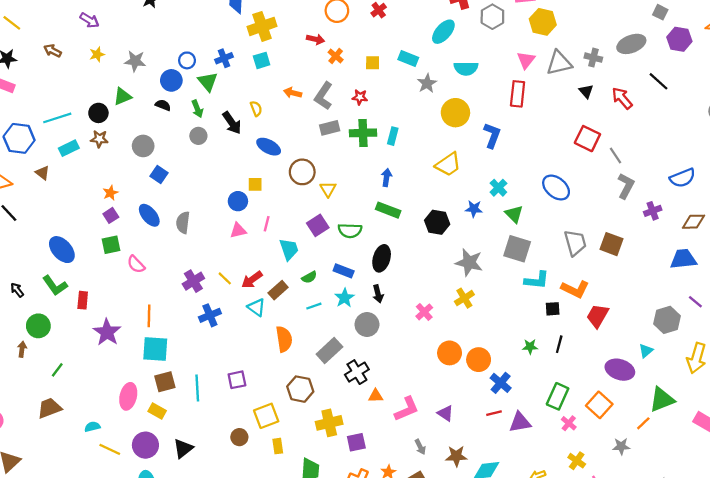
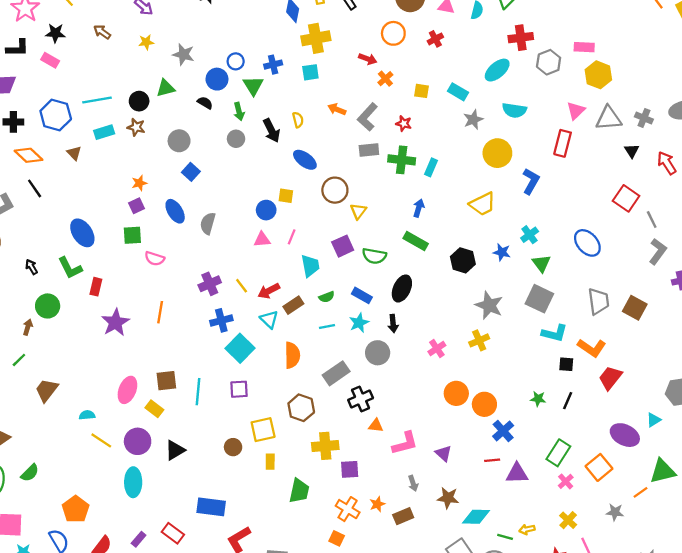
pink semicircle: (136, 264) -> (155, 259), turned -36
cyan square: (155, 349) -> (240, 348), moved, turned 32
green line: (57, 370) -> (19, 360), moved
brown trapezoid: (49, 408) -> (47, 390), turned -40

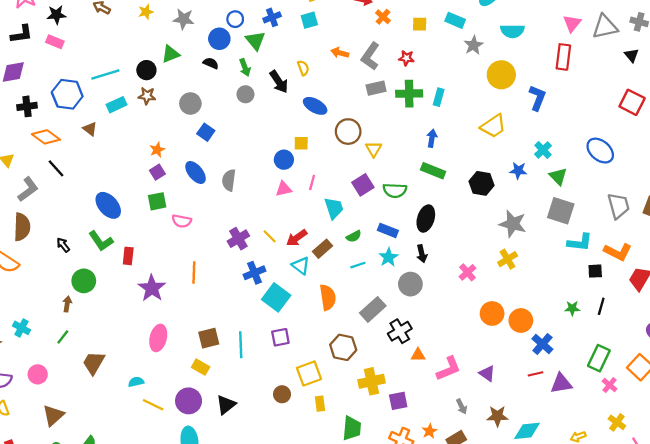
pink ellipse: (127, 390) -> (158, 338), moved

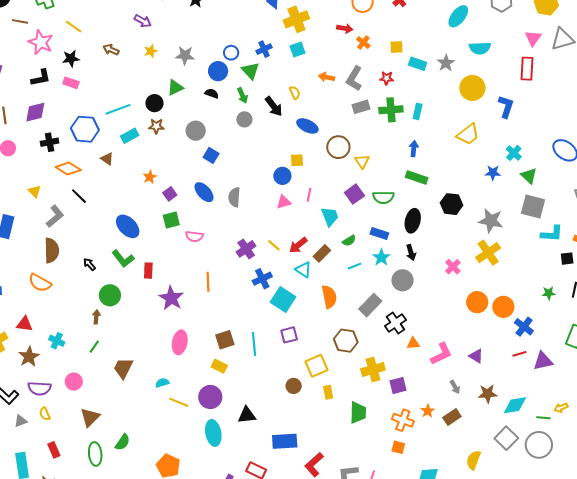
cyan rectangle: (455, 20) -> (418, 64), moved
orange star: (157, 150) -> (150, 177), moved
black hexagon: (482, 183) -> (451, 204), moved
yellow cross: (508, 259) -> (488, 253), size x1.4
black triangle: (226, 405) -> (247, 415), moved, turned 36

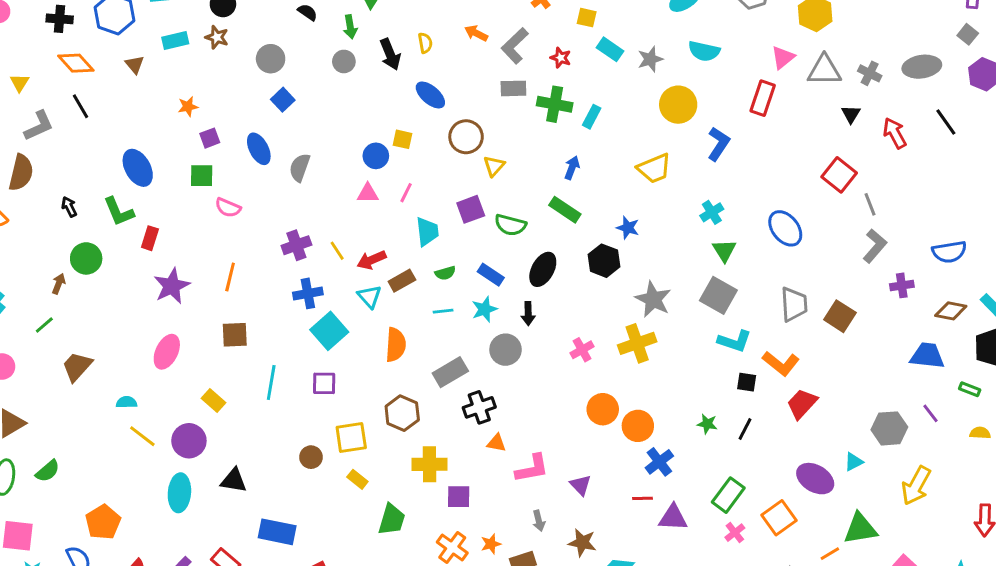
blue star: (493, 173) -> (628, 228), moved
brown square: (225, 340) -> (235, 335), moved
yellow rectangle: (328, 392) -> (357, 479), turned -56

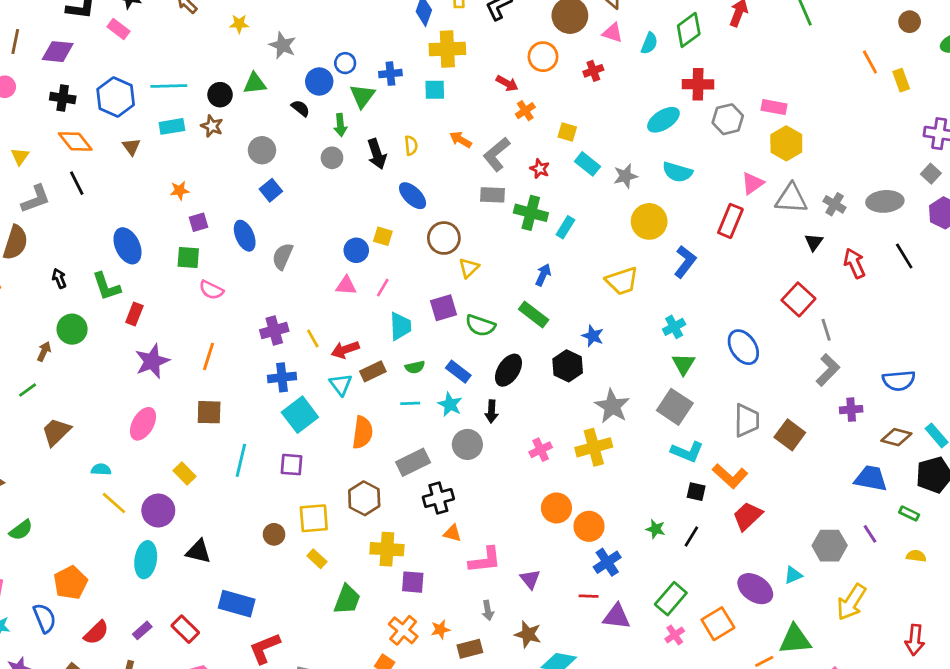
cyan star: (484, 309) -> (450, 404), turned -30

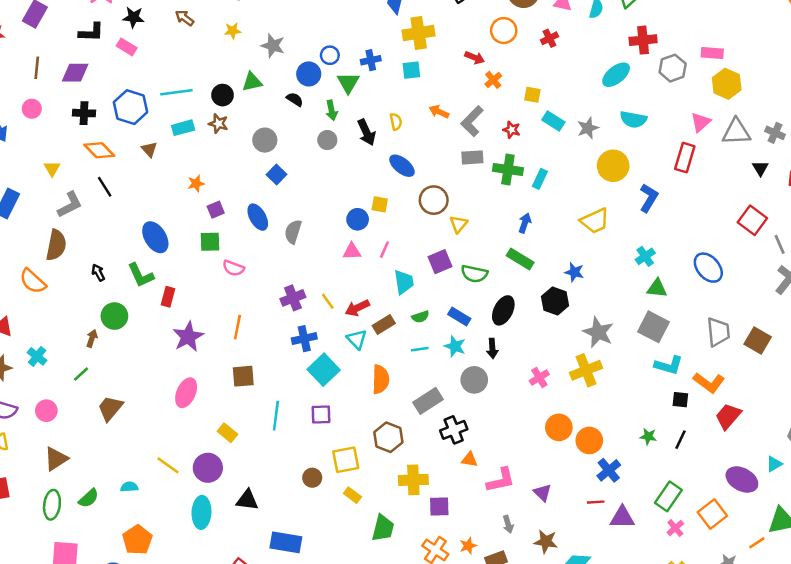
green triangle: (683, 364) -> (657, 288), turned -50
cyan semicircle: (101, 469) -> (129, 487), moved

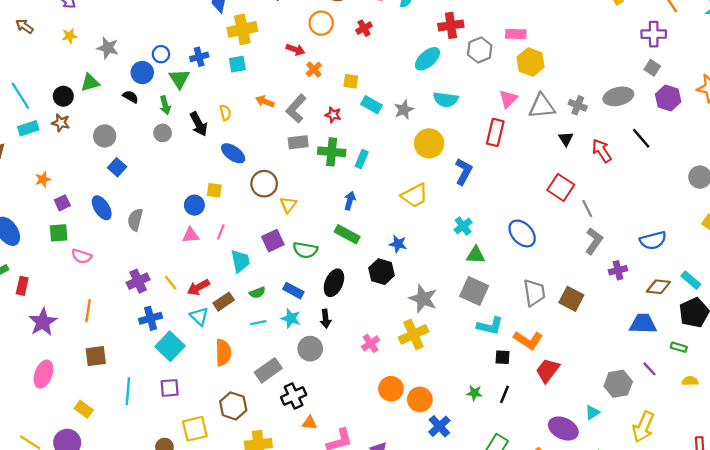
cyan line: (176, 92) -> (20, 96), turned 68

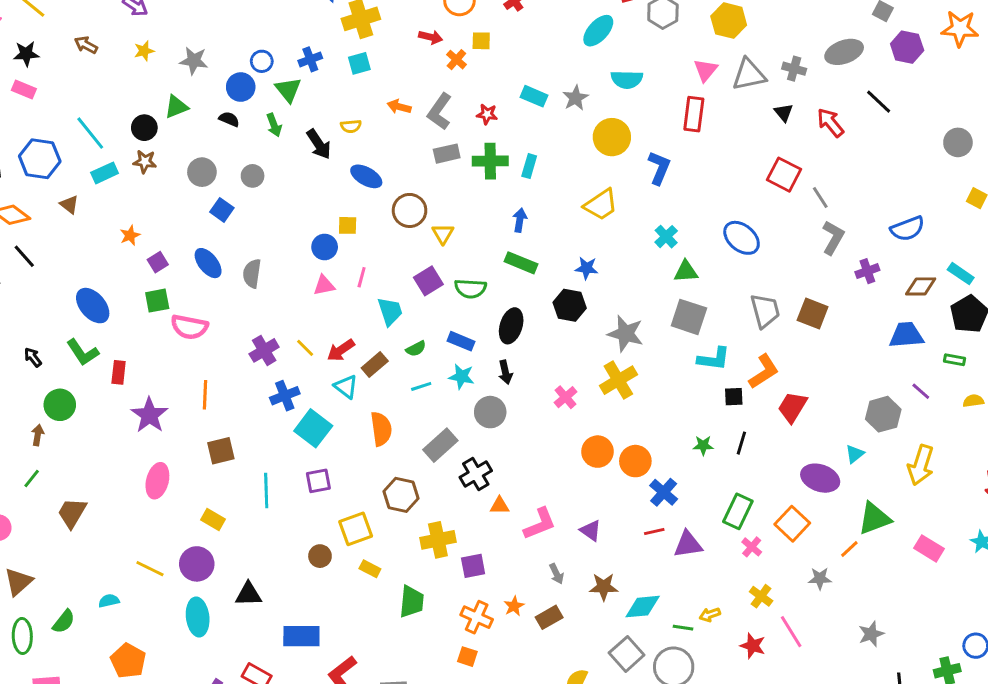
yellow square: (351, 81) -> (481, 41), moved
yellow semicircle: (225, 113) -> (351, 126), turned 105
gray circle: (163, 133) -> (253, 176), moved
pink semicircle: (82, 256) -> (189, 327), size x1.4
orange L-shape: (528, 340) -> (764, 371), turned -60

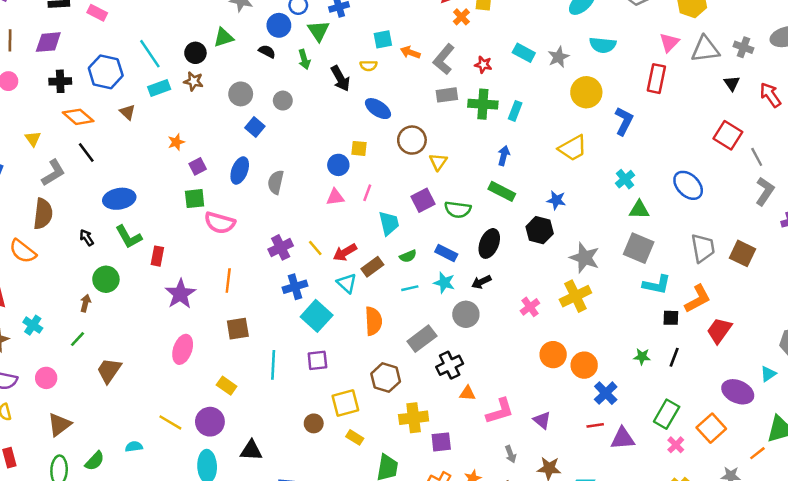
cyan square: (359, 63) -> (383, 39), moved
blue ellipse: (208, 263) -> (240, 171), turned 55
blue ellipse: (93, 306) -> (119, 199), moved, turned -64
black arrow: (505, 372) -> (481, 282), turned 72

